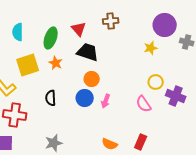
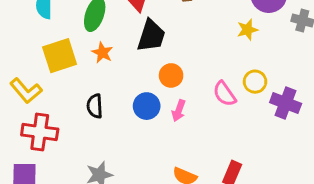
black trapezoid: (88, 52) -> (151, 36), turned 90
orange circle: (92, 79) -> (171, 75), moved
pink semicircle: (144, 104) -> (224, 94), moved

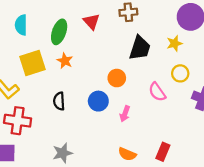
black trapezoid: (151, 36) -> (140, 48), moved
yellow circle: (255, 82) -> (180, 73), moved
pink arrow: (179, 111) -> (125, 114), moved

